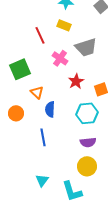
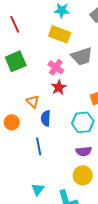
yellow rectangle: (64, 25) -> (60, 34), size x1.5
red line: (40, 35) -> (15, 24), moved
green square: (20, 69) -> (16, 61), moved
red star: (76, 81) -> (59, 87), moved

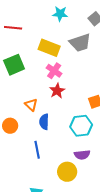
red line: (15, 24) -> (13, 28), turned -60
yellow rectangle: (60, 34) -> (49, 48), moved
gray trapezoid: (82, 56) -> (80, 43), moved
yellow circle: (83, 175) -> (67, 172), moved

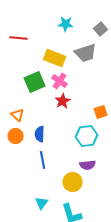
green square: (14, 65) -> (35, 82), moved
orange triangle: (31, 105) -> (18, 115), moved
blue semicircle: (44, 122) -> (40, 134), moved

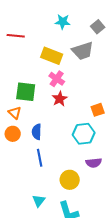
green square: (35, 82) -> (26, 92), moved, turned 30
purple semicircle: (88, 165) -> (94, 163), moved

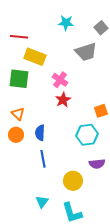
yellow rectangle: (52, 56) -> (35, 57), moved
green square: (26, 92) -> (19, 79), moved

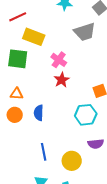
red line: (19, 37) -> (18, 17), turned -30
orange triangle: (18, 114) -> (17, 94), turned -40
blue line: (43, 159) -> (44, 152), moved

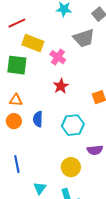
pink cross: (59, 60) -> (58, 57), moved
cyan hexagon: (86, 115) -> (73, 125), moved
blue line: (44, 152) -> (17, 164), moved

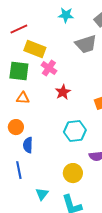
pink cross: (58, 57) -> (49, 68), moved
orange triangle: (16, 100) -> (23, 98), moved
blue semicircle: (38, 119) -> (28, 145), moved

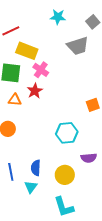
red star: (63, 92) -> (35, 91), moved
blue semicircle: (28, 145) -> (36, 168), moved
cyan triangle: (42, 194) -> (31, 187), moved

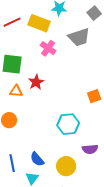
yellow rectangle: (27, 51) -> (39, 23), moved
pink cross: (41, 70) -> (48, 48), moved
blue semicircle: (36, 168) -> (37, 159), turned -42

